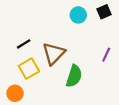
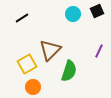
black line: (24, 44) -> (22, 18), moved
orange circle: (15, 93) -> (33, 87), moved

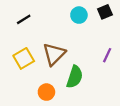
yellow square: (27, 64) -> (24, 58), moved
orange circle: (33, 87) -> (46, 92), moved

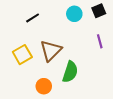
black line: (24, 19) -> (33, 18), moved
purple line: (107, 55) -> (100, 41), moved, turned -40

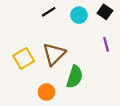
black square: (99, 11) -> (105, 12), turned -32
black line: (33, 18) -> (49, 12), moved

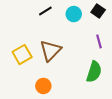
green semicircle: (75, 77) -> (94, 72), moved

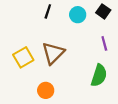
black line: (45, 11) -> (48, 11), turned -40

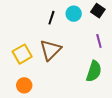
black line: (48, 11) -> (51, 18), moved
orange circle: (46, 90) -> (24, 85), moved

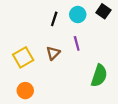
purple line: (99, 41) -> (77, 43), moved
brown triangle: (50, 50) -> (53, 53), size x0.6

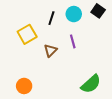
yellow square: (23, 57) -> (27, 34), moved
green semicircle: (99, 76) -> (91, 84), moved, turned 30

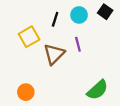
brown triangle: (50, 51) -> (54, 54), size x1.5

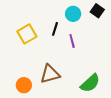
black line: (55, 19) -> (55, 29), moved
brown triangle: (54, 54) -> (50, 74), moved, turned 30

